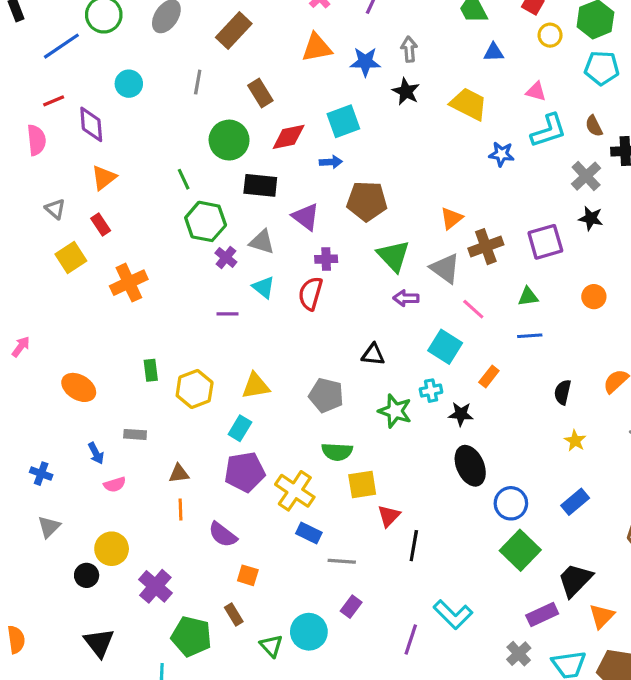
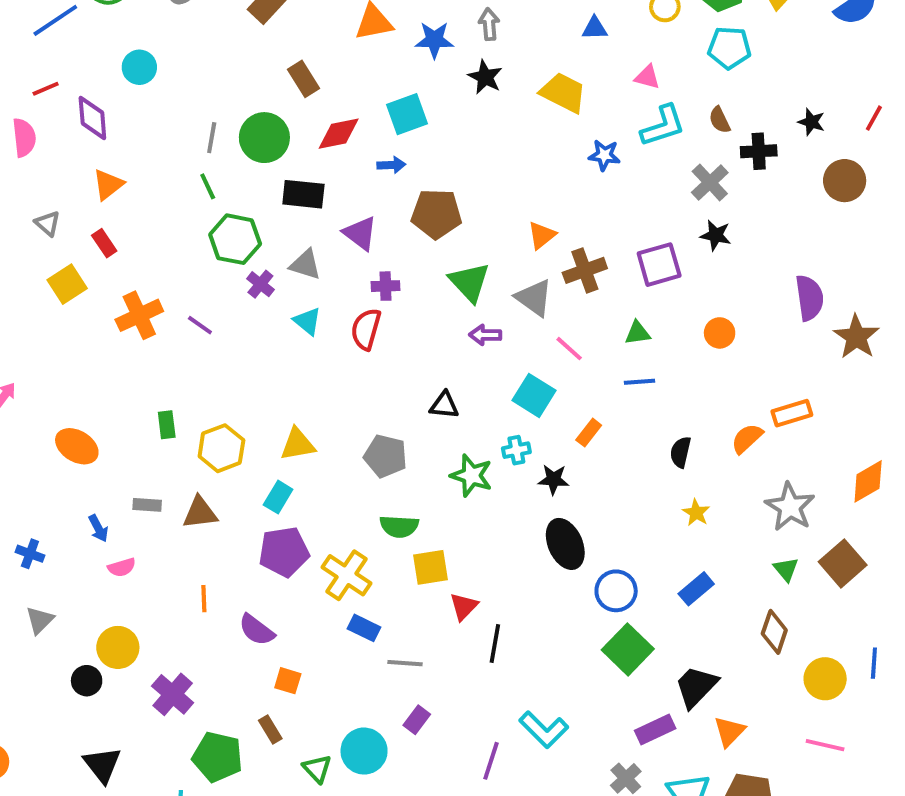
gray line: (198, 82) -> (212, 138), moved
purple line: (227, 314) -> (200, 325), moved, turned 35
brown triangle: (179, 474) -> (200, 513), moved, size x1.4

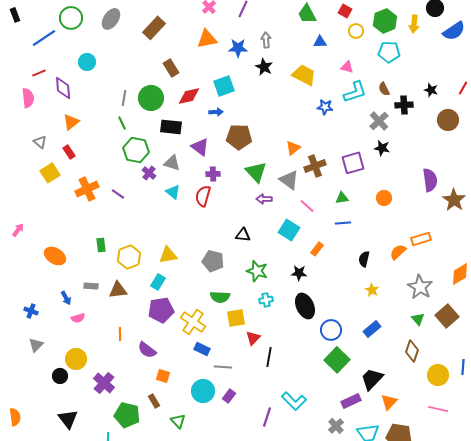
cyan cross: (516, 450) -> (266, 300), moved
cyan circle: (364, 751) -> (203, 391), moved

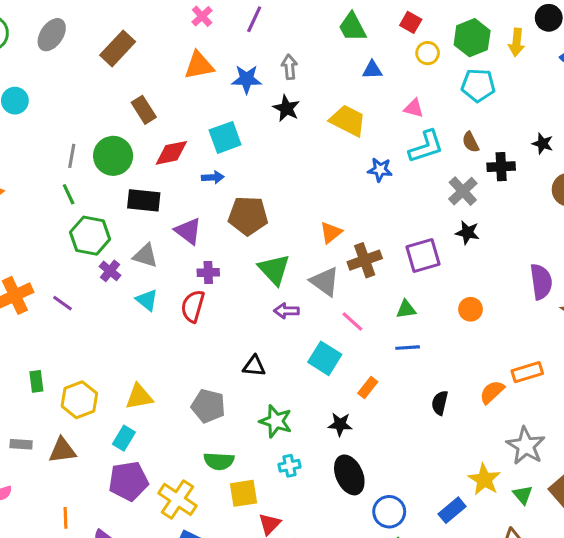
yellow star: (372, 290) -> (484, 480), moved, size x1.5

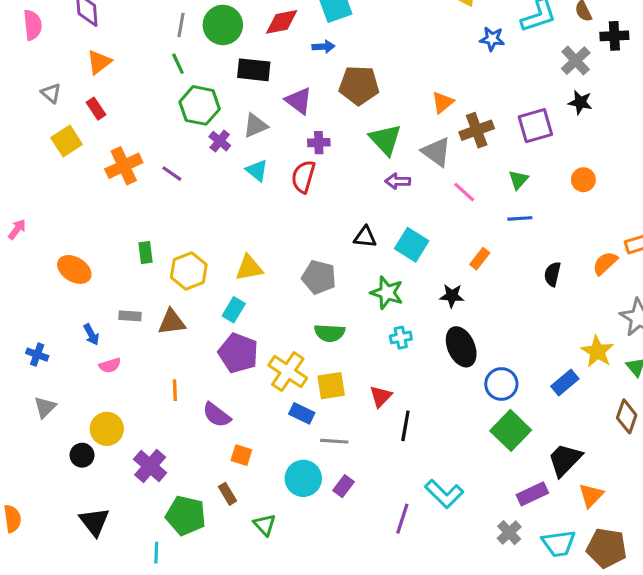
gray triangle: (145, 256) -> (255, 126), turned -40
green triangle: (406, 309) -> (518, 180), turned -40
cyan square: (325, 358) -> (412, 245), moved
purple pentagon: (128, 481) -> (238, 353), turned 30
yellow square: (243, 493) -> (331, 386), moved

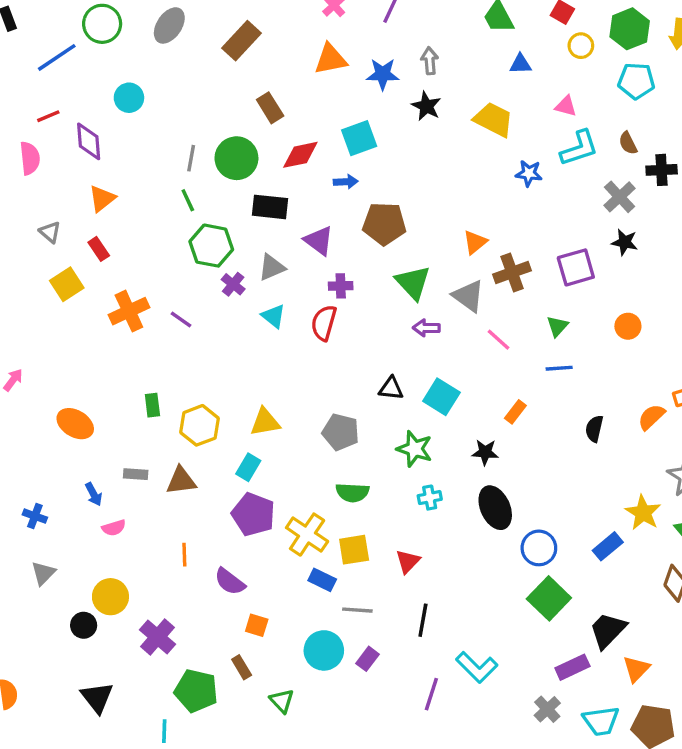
black line: (405, 426) -> (423, 620), moved

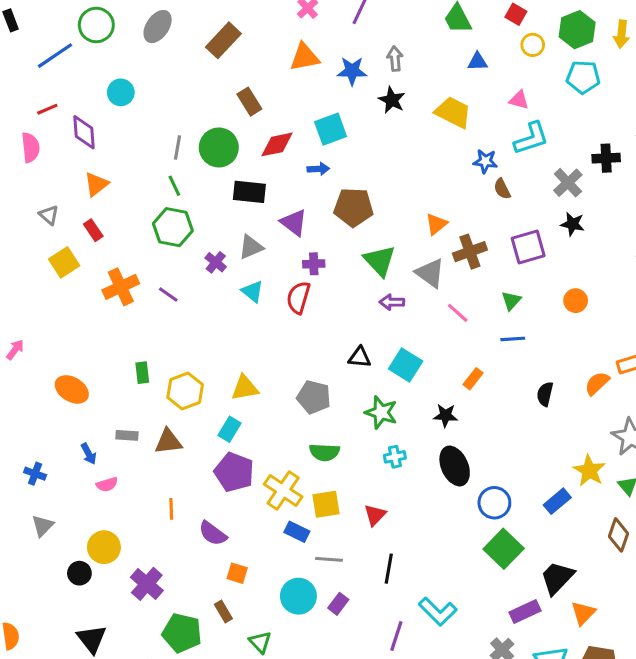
brown semicircle: (628, 143) -> (502, 189), moved
green hexagon: (211, 246) -> (173, 227), moved

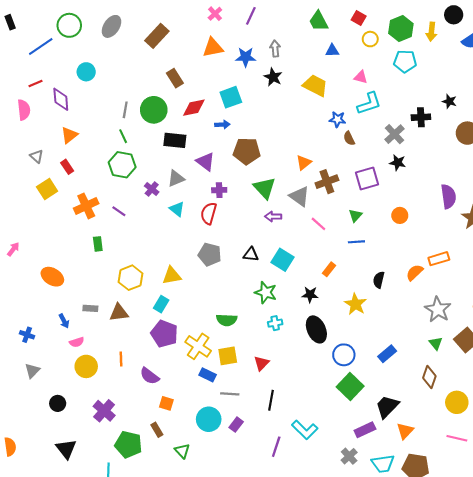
green rectangle: (142, 373) -> (98, 244), moved
gray pentagon: (314, 397) -> (210, 254), moved
yellow star: (589, 471) -> (355, 304), moved
yellow circle: (104, 547) -> (86, 366), moved

